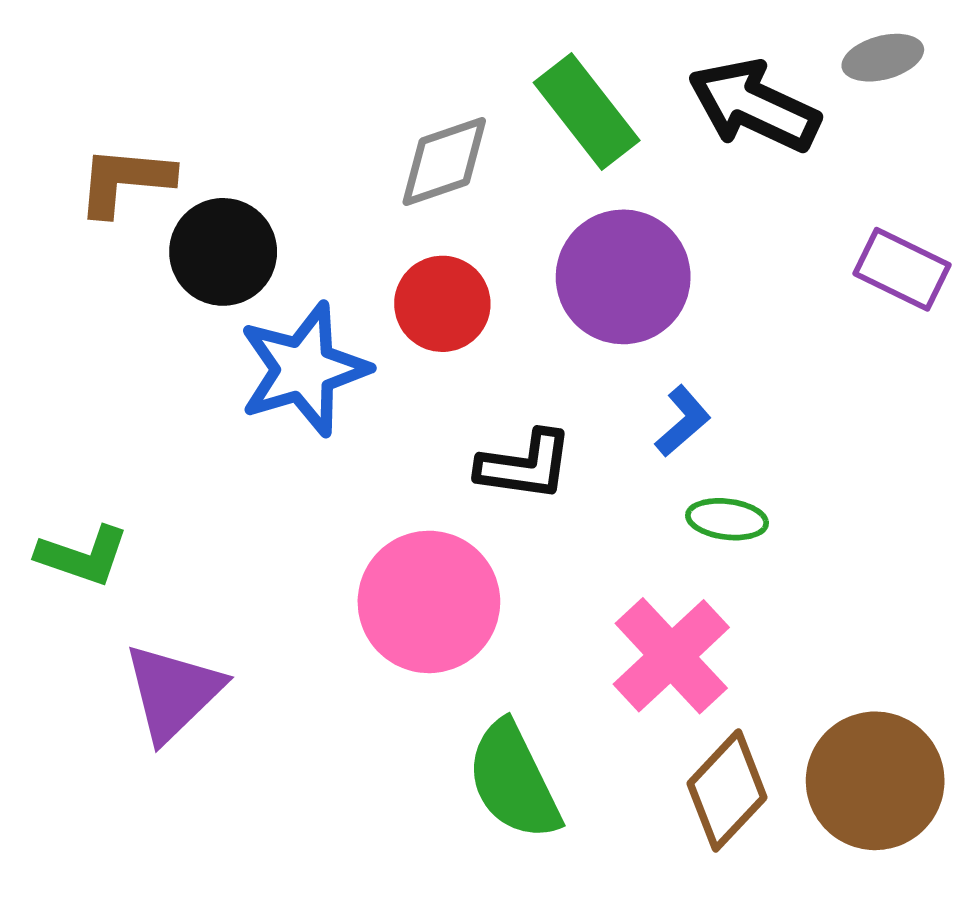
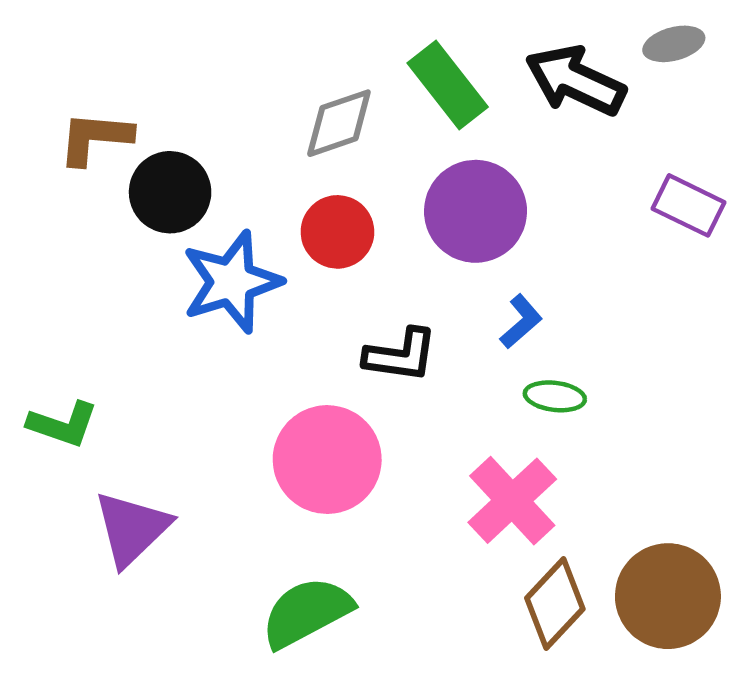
green semicircle: (514, 781) -> (307, 612), moved, turned 88

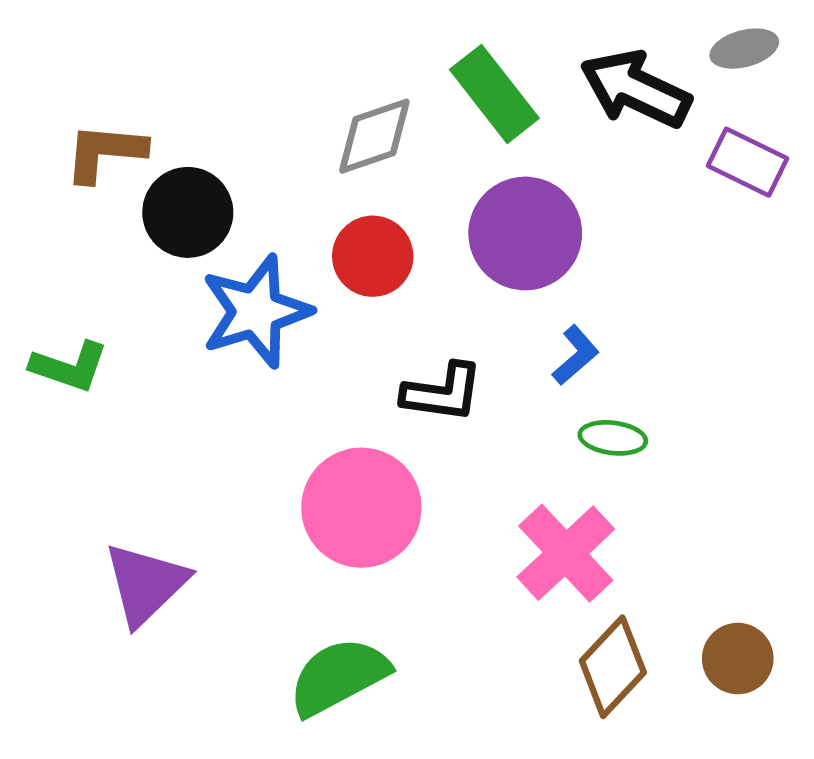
purple rectangle: (688, 205) -> (747, 162), moved
green L-shape: (63, 424) -> (69, 367), moved
brown circle: (668, 596) -> (738, 659), size x0.6

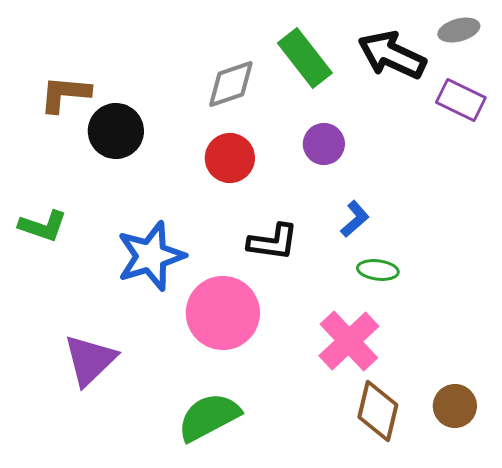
purple circle: (525, 233) -> (324, 144), size x0.6
blue star: (256, 311) -> (151, 256), moved
brown diamond: (613, 667) -> (378, 411), turned -30

